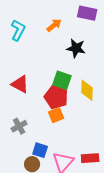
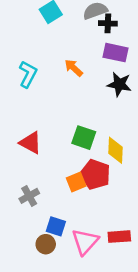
orange arrow: (54, 25) -> (74, 68), turned -98
black star: (76, 48) -> (119, 84), moved
red pentagon: (56, 97) -> (95, 174), moved

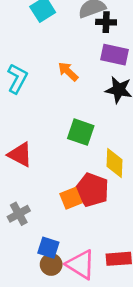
green square: (84, 138) -> (81, 132), moved
pink triangle: (85, 242) -> (81, 264), turned -40
brown circle: (46, 244) -> (51, 264), moved

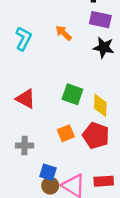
green square: (81, 132) -> (72, 94), moved
red pentagon: (92, 190) -> (96, 135), moved
gray cross: (19, 214) -> (25, 145), turned 30

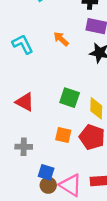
cyan L-shape: (23, 39) -> (23, 44), turned -55
orange square: (66, 133) -> (63, 135), turned 35

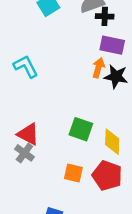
orange arrow: (61, 39) -> (98, 68), moved, turned 63
gray cross: (24, 147) -> (24, 153), moved, turned 35

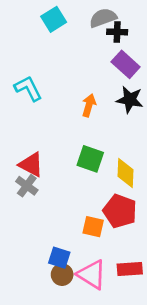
purple rectangle: (112, 45) -> (126, 64), turned 30
orange arrow: (98, 68) -> (89, 105), moved
orange square: (73, 173) -> (93, 227), moved

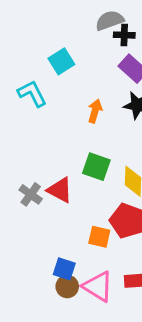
cyan square: (54, 19) -> (61, 61), moved
red triangle: (31, 165) -> (60, 190), moved

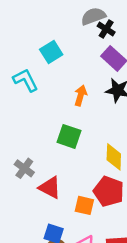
black cross: (124, 35) -> (106, 29), turned 30
green square: (96, 167) -> (69, 136), moved
red triangle: (60, 190) -> (50, 188), moved

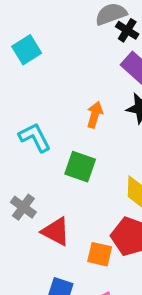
cyan square: (51, 52) -> (27, 50), moved
cyan L-shape: (26, 80) -> (35, 137), moved

